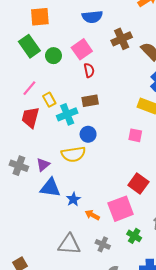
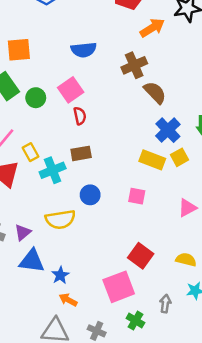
brown cross: (122, 39) -> (134, 65), moved
blue circle: (88, 134) -> (90, 195), moved
orange arrow: (92, 215) -> (68, 300), moved

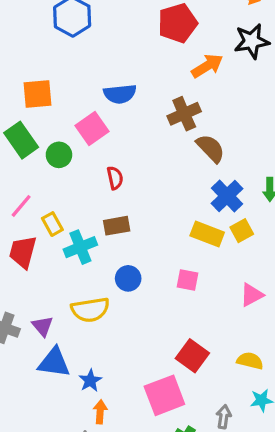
pink square: (71, 90) -> (92, 129), moved
purple triangle: (23, 232) -> (42, 326), turned -30
orange arrow: (68, 300) -> (100, 412), turned 66

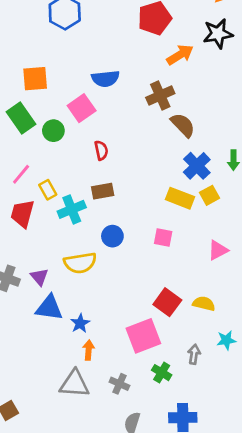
yellow semicircle: (250, 361) -> (204, 304), moved

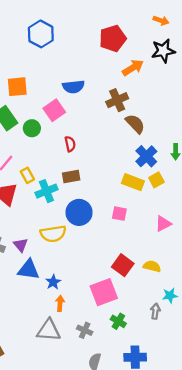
blue circle: (112, 236) -> (79, 212), size x1.5
gray arrow: (194, 354) -> (155, 311), moved

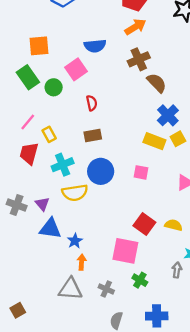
orange arrow: (133, 68) -> (135, 27), moved
cyan cross: (46, 191) -> (63, 165), moved
pink square: (104, 292) -> (125, 251), turned 32

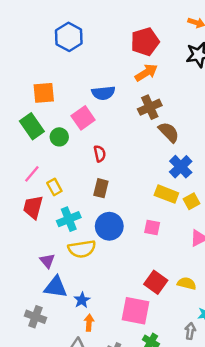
brown rectangle: (93, 135) -> (101, 188), turned -66
yellow square: (178, 139) -> (191, 201), moved
gray cross: (17, 205) -> (35, 317), moved

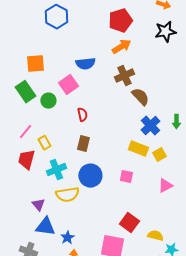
yellow semicircle: (187, 283) -> (155, 236), moved

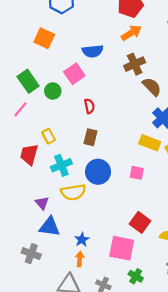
orange square: (35, 64) -> (44, 38), moved, turned 30
pink line: (25, 132) -> (20, 109), moved
blue star: (67, 238) -> (82, 240), moved

